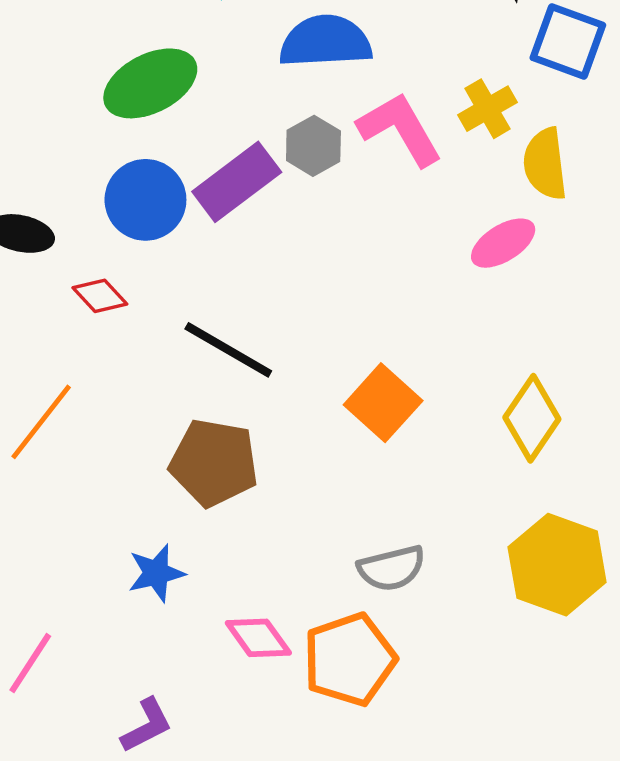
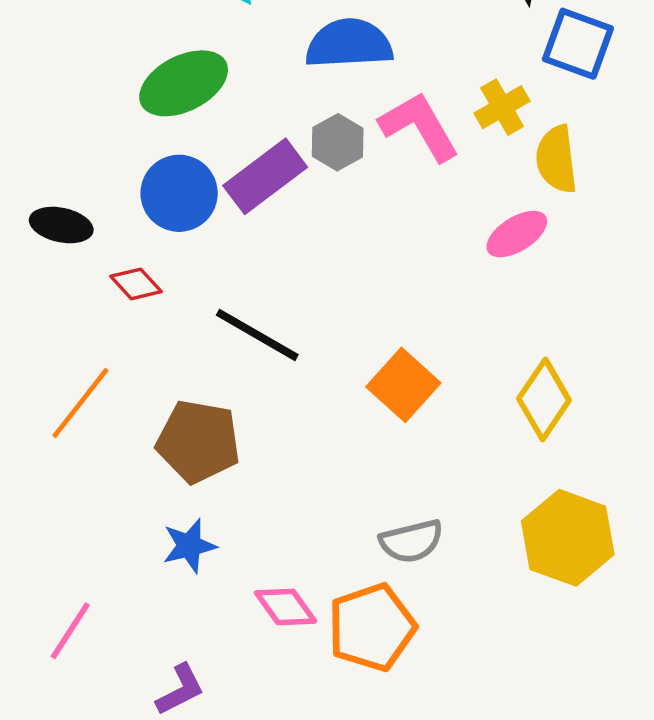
brown pentagon: (214, 463) -> (198, 441), moved

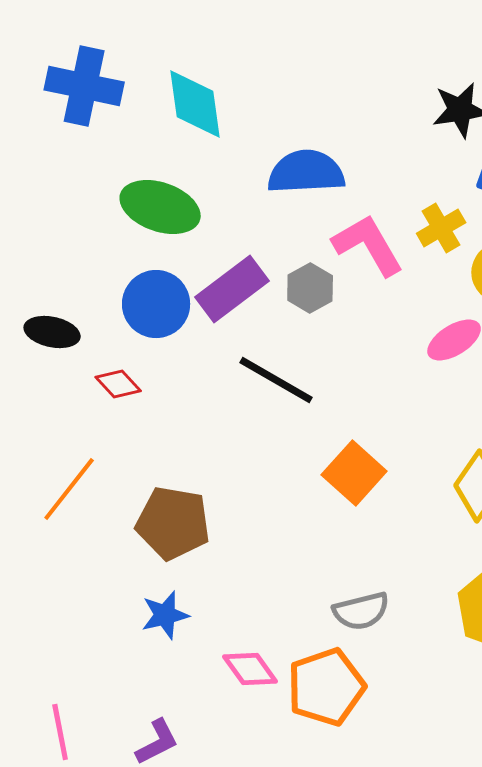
green ellipse: (184, 83) -> (160, 207), turned 46
gray hexagon: (338, 142) -> (310, 288), moved
black line: (257, 335) -> (276, 380), moved
pink line: (70, 631) -> (60, 732), moved, turned -44

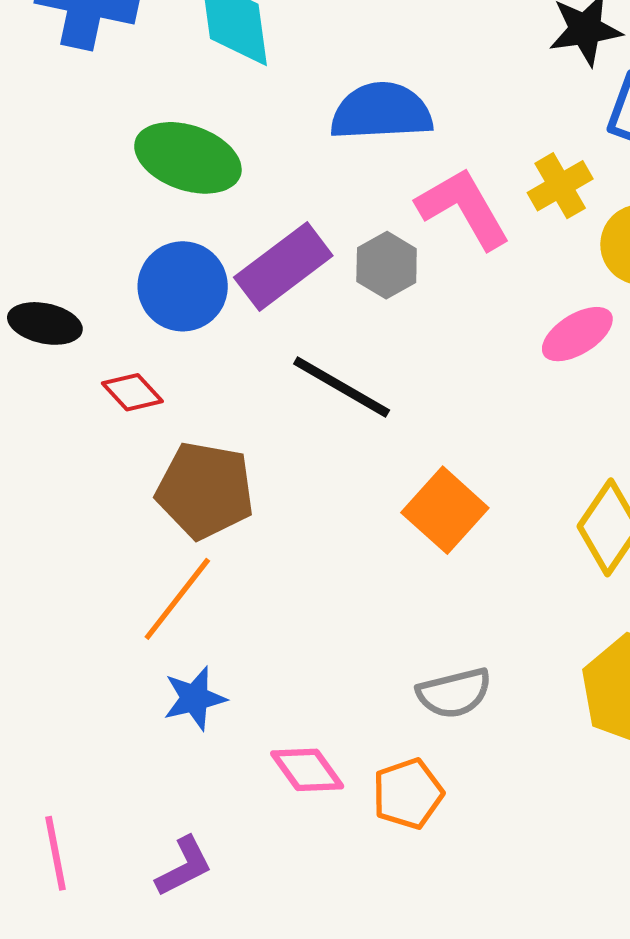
orange line: (69, 489) -> (177, 599), moved
brown pentagon: (173, 523) -> (205, 490), moved
orange pentagon: (326, 687) -> (408, 794), size x0.7

